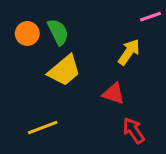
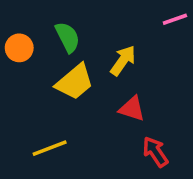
orange circle: (27, 34) -> (19, 48), moved
yellow arrow: (129, 52) -> (123, 60), moved

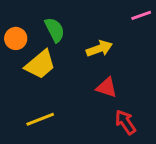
yellow arrow: (123, 60) -> (99, 49), turned 35
yellow trapezoid: (75, 82) -> (40, 64), moved

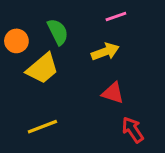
pink line: (141, 15) -> (116, 16), moved

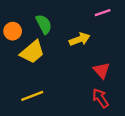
pink line: (116, 16) -> (103, 13), moved
red triangle: (113, 93) -> (102, 70), moved, turned 30

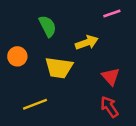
orange circle: (13, 31) -> (17, 56), moved
yellow trapezoid: (32, 52) -> (59, 68), moved, turned 48

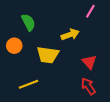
pink line: (112, 14) -> (90, 11), turned -40
green semicircle: (48, 26) -> (28, 22), moved

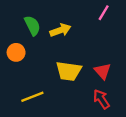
yellow arrow: (70, 35) -> (60, 30), moved
yellow trapezoid: (48, 55) -> (69, 71), moved

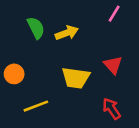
orange circle: (16, 52) -> (14, 74), moved
red triangle: (103, 71) -> (113, 65), moved

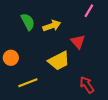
red triangle: (113, 65) -> (78, 42), moved
yellow trapezoid: (76, 78) -> (59, 61), turned -35

